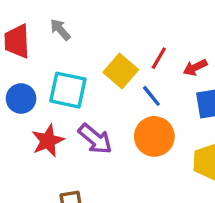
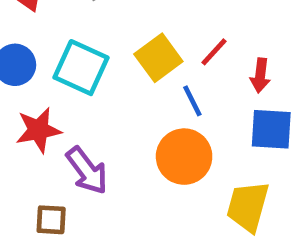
red arrow: (195, 67) -> (260, 75), turned -70
purple arrow: (95, 139) -> (87, 171), moved

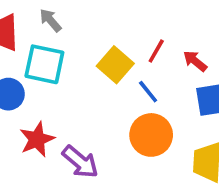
cyan square: (81, 68) -> (44, 64), moved
red arrow: (260, 75) -> (195, 61), turned 135

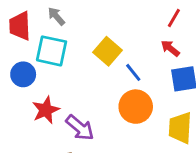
red line: (156, 51) -> (174, 18), moved

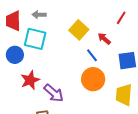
gray arrow: (56, 16) -> (39, 15), turned -48
red arrow: (170, 48) -> (104, 39), moved
yellow square: (107, 51) -> (79, 30), moved

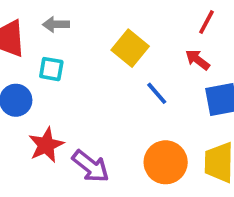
cyan square: (35, 39) -> (51, 69), size x0.6
red arrow: (104, 39) -> (197, 60), moved
orange circle: (93, 79) -> (166, 162), moved

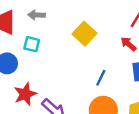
blue line: (157, 93) -> (101, 78), moved, turned 63

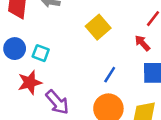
cyan square: (32, 44) -> (41, 53), moved

